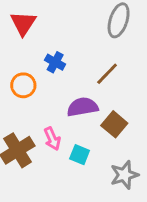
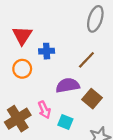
red triangle: (23, 23) -> (22, 36), moved
blue cross: (55, 62) -> (47, 51), turned -32

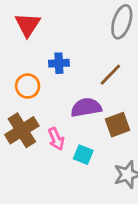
red triangle: (22, 36) -> (28, 25), moved
brown square: (92, 99) -> (117, 125), turned 30
brown cross: (18, 119) -> (22, 130), moved

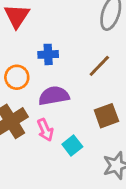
purple semicircle: (86, 107) -> (54, 96), moved
cyan square: (83, 155) -> (72, 146), turned 30

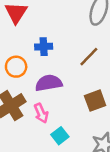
cyan square: (72, 146) -> (60, 136), moved

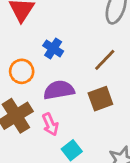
blue cross: (44, 47) -> (53, 48), turned 36
brown square: (95, 101) -> (100, 99), moved

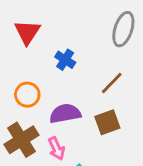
blue cross: (53, 48) -> (65, 60), moved

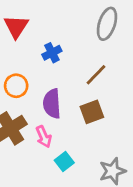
blue cross: (65, 60) -> (52, 53), turned 30
purple semicircle: (65, 114) -> (52, 104), turned -84

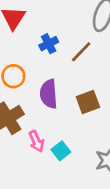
brown line: (96, 75) -> (81, 52), moved
pink arrow: (44, 137) -> (36, 141), moved

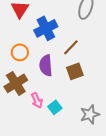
blue cross: (49, 44) -> (46, 28), size x1.6
brown line: (81, 52) -> (71, 47), moved

